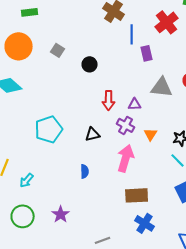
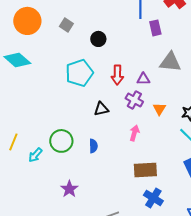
cyan pentagon: (49, 129) -> (79, 73), moved
pink arrow: (126, 158) -> (134, 133), size x0.6
green circle: (23, 216) -> (61, 141), moved

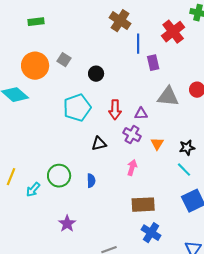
orange circle: (27, 21) -> (35, 66), moved

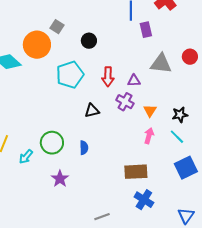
orange circle: (35, 66) -> (37, 45), moved
pink arrow: (132, 168) -> (149, 136), moved
purple star: (67, 224) -> (60, 179), moved

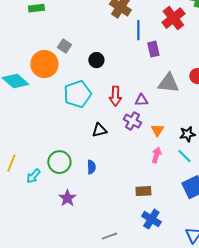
brown rectangle: (136, 172) -> (143, 191), size x0.7

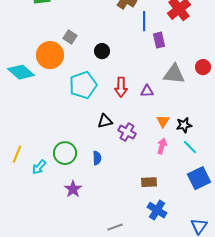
purple cross: (132, 121) -> (127, 132), moved
black star: (187, 134) -> (184, 125), moved

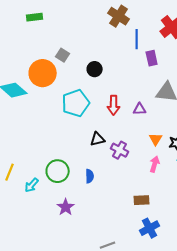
blue cross: (157, 210) -> (150, 228), turned 30

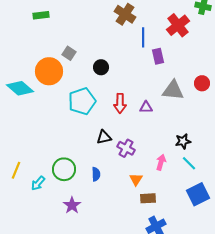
orange triangle: (156, 139) -> (136, 179), moved

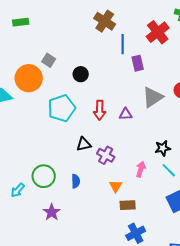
gray triangle: (173, 90) -> (153, 97), turned -40

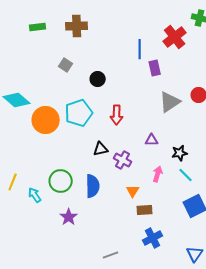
brown cross: (105, 21) -> (77, 26), moved, turned -35
orange circle: (29, 78) -> (46, 120), moved
purple triangle: (126, 114) -> (152, 140), moved
blue semicircle: (76, 181) -> (93, 186), size x1.6
cyan arrow: (18, 190) -> (35, 195), turned 105

